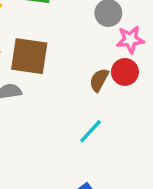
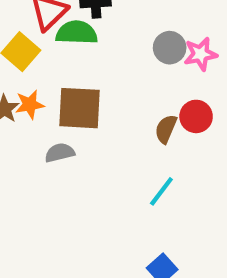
pink star: (130, 39) -> (201, 54), moved

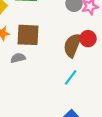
brown semicircle: (166, 129) -> (73, 45), size x1.6

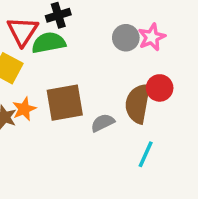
gray semicircle: (18, 58) -> (103, 123), moved

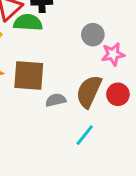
pink star: (152, 37) -> (113, 54), moved
red circle: (160, 88) -> (118, 94), moved

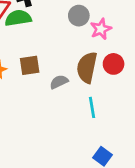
brown square: (29, 75) -> (30, 65), size x0.7
cyan line: (85, 135) -> (92, 107), turned -35

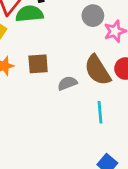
brown semicircle: (87, 67) -> (98, 70), turned -48

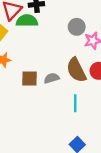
brown square: (38, 64) -> (29, 79), moved

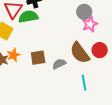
gray circle: (77, 27) -> (84, 12), moved
brown square: (29, 79) -> (38, 58), moved

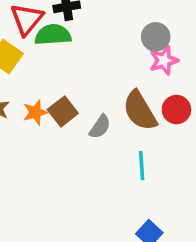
orange star: (13, 55) -> (35, 112), moved
brown square: (38, 58) -> (63, 111), turned -35
gray semicircle: (59, 64) -> (100, 127), turned 144

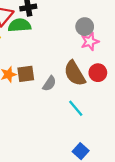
brown square: (63, 111) -> (26, 74), turned 30
cyan line: (142, 166) -> (76, 108), turned -36

